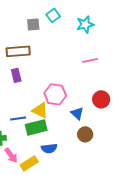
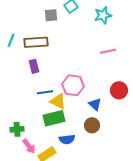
blue line: (18, 118) -> (45, 92), moved
brown circle: (85, 134) -> (92, 125), moved

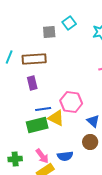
green rectangle: (54, 118) -> (37, 125), moved
green cross: (17, 129) -> (15, 159), moved
pink arrow: (29, 146) -> (42, 156), moved

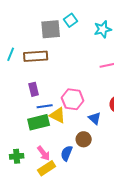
gray square: (49, 32) -> (51, 29), size x1.5
purple rectangle: (32, 83) -> (34, 89), moved
brown circle: (90, 142) -> (84, 139), moved
blue semicircle: (65, 156) -> (67, 153), turned 119

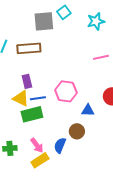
yellow triangle: (58, 115) -> (21, 98), moved
blue triangle: (95, 118) -> (88, 110), turned -40

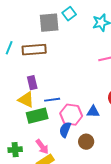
pink hexagon: (66, 91) -> (71, 115), moved
blue line: (38, 98) -> (52, 100), moved
brown circle: (77, 131) -> (86, 142), moved
blue semicircle: (60, 145) -> (65, 130), moved

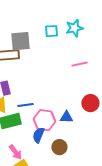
cyan square: (69, 14) -> (51, 31), moved, turned 32
gray square: (49, 23) -> (20, 41), moved

